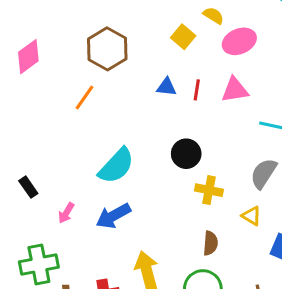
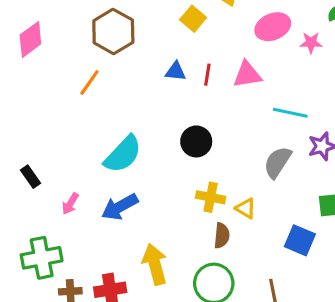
pink ellipse: (239, 41) -> (273, 27), moved
yellow cross: (209, 190) -> (211, 197), moved
yellow triangle: (251, 216) -> (246, 208), moved

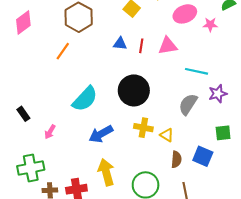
black circle: (196, 141) -> (134, 90), size x1.5
blue arrow: (120, 207) -> (101, 134), moved
brown semicircle: (222, 236) -> (176, 159), moved

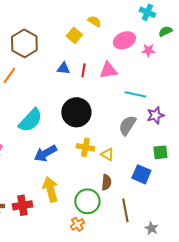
brown semicircle: (176, 159) -> (106, 182), moved

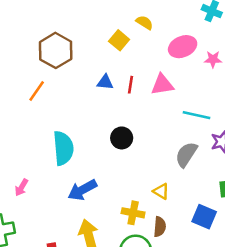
black circle: (76, 112) -> (122, 138), size x0.6
cyan semicircle: (30, 120) -> (63, 148), turned -48
yellow cross: (85, 147) -> (133, 213), moved

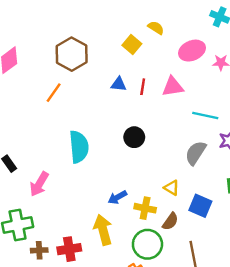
pink arrow: (21, 187) -> (39, 184), size x1.5
blue arrow: (82, 190) -> (117, 197), moved, size x0.7
blue square: (204, 217) -> (200, 206), moved
brown semicircle: (160, 227) -> (170, 221), turned 30

